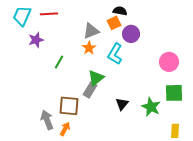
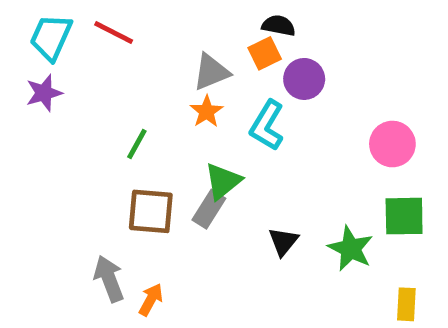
red line: (49, 14) -> (114, 33), turned 30
purple star: (36, 40) -> (44, 93), moved
brown square: (69, 106) -> (151, 211), moved

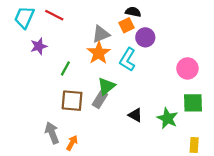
purple star: (44, 93) -> (39, 46), moved
orange star: (207, 111) -> (99, 53), size x1.5
black triangle: (283, 242) -> (135, 115), turned -40

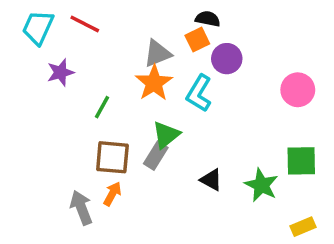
pink circle: (187, 68) -> (298, 90), moved
orange arrow: (72, 143) -> (112, 194), moved
yellow rectangle: (194, 145) -> (303, 227), turned 64

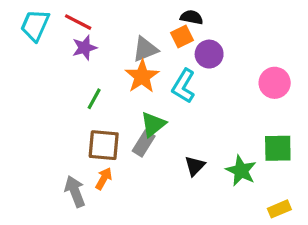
purple star: (60, 72) -> (85, 48), moved
black triangle: (211, 180) -> (195, 166), turned 45

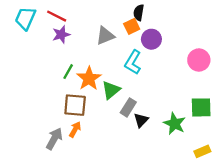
black semicircle: (192, 17) -> (139, 13), turned -91
orange star: (142, 76) -> (89, 78), moved
gray rectangle: (144, 143) -> (128, 107), moved
gray arrow: (75, 191) -> (54, 139), turned 50

